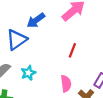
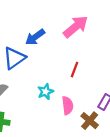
cyan star: (28, 73) -> (46, 92), moved

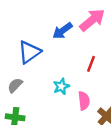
blue arrow: (35, 37) -> (63, 31), moved

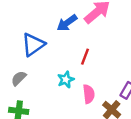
red line: (91, 64) -> (85, 57), moved

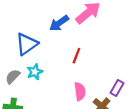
cyan star: (66, 80) -> (35, 72), moved

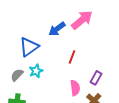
purple rectangle: (117, 88) -> (96, 78), moved

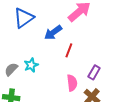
blue arrow: (57, 29) -> (53, 33), moved
blue triangle: (29, 47) -> (24, 18), moved

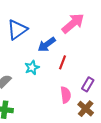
cyan star: (31, 65) -> (32, 68), moved

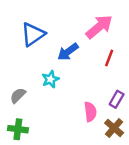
red line: (62, 62) -> (109, 58), moved

